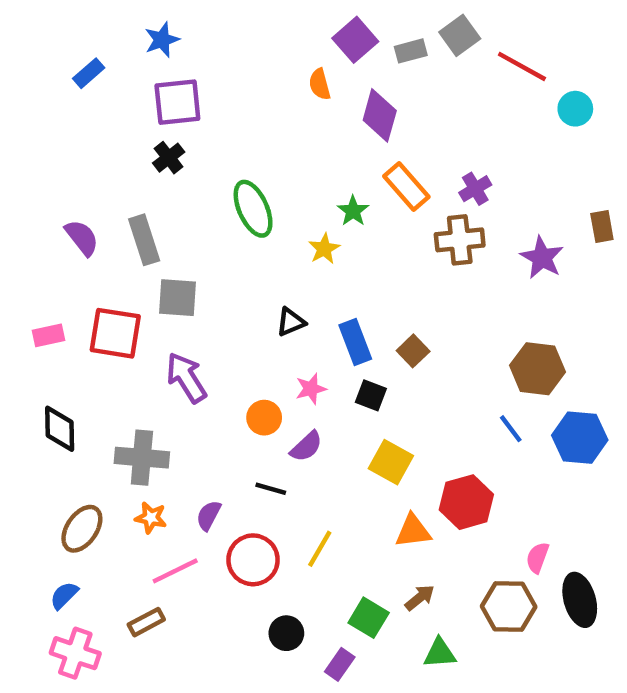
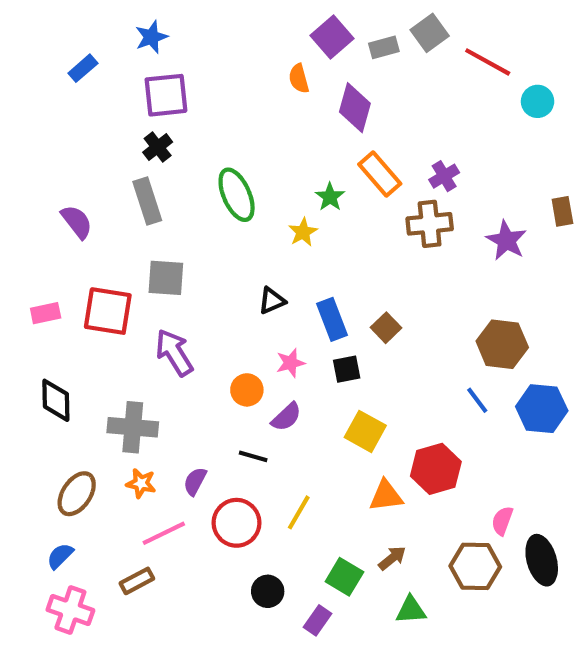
gray rectangle: (144, 240) -> (147, 201), moved
black square: (371, 395) -> (347, 369), turned -32

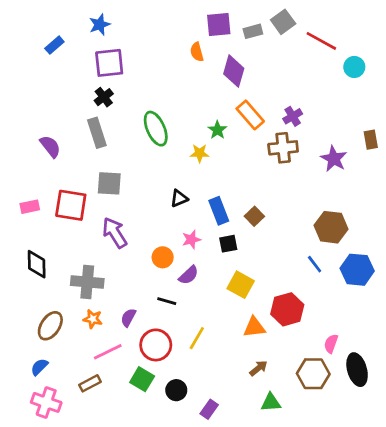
purple square: (332, 37) -> (219, 25), turned 36
yellow star: (303, 232) -> (200, 153), turned 30
green square: (344, 577) -> (142, 379), moved

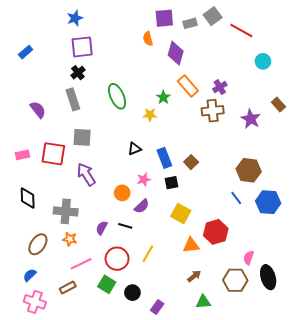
blue rectangle: (54, 45) -> (26, 52), moved
cyan circle: (354, 67) -> (263, 61), moved
brown rectangle: (371, 140) -> (278, 104), turned -32
purple semicircle: (128, 318) -> (102, 228), moved

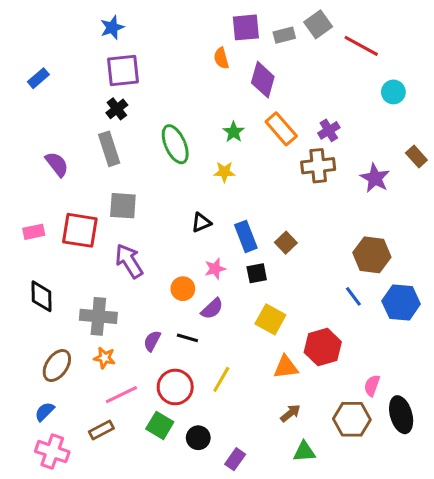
green star: (163, 97) -> (234, 132), moved

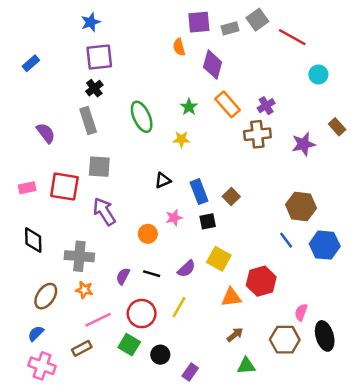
purple star: (375, 178) -> (303, 144), turned 30
purple semicircle: (212, 309) -> (186, 269), moved

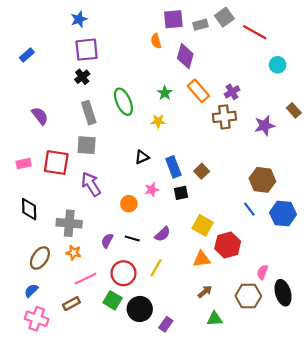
gray rectangle: (88, 121) -> (89, 113), moved
yellow square: (219, 259) -> (203, 225), moved
black circle: (160, 355) -> (140, 309), size x1.5

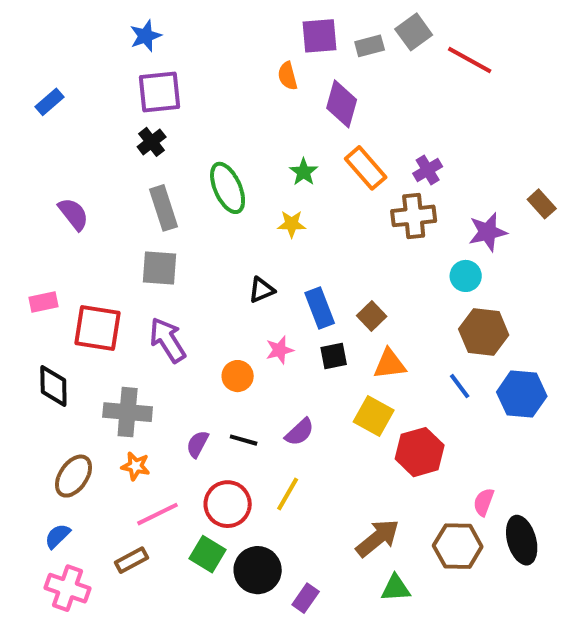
cyan circle: (278, 65) -> (466, 276), moved
red square: (56, 162) -> (98, 328), moved
orange triangle: (202, 259) -> (390, 364), moved
brown arrow: (205, 292) -> (378, 538), size x1.6

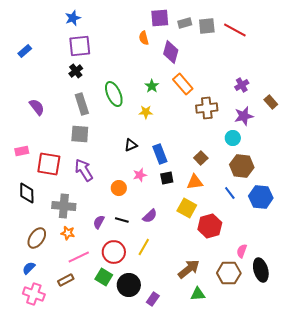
gray square: (414, 32) -> (207, 26), moved, turned 30
purple cross: (428, 170) -> (242, 85), moved
brown square: (372, 316) -> (201, 158), moved

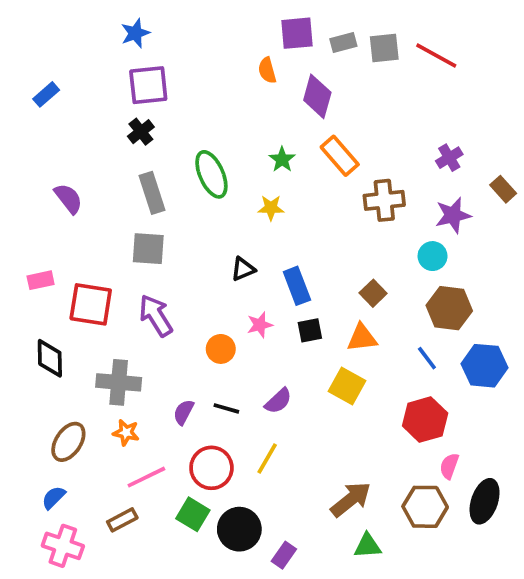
red hexagon: (210, 226) -> (425, 420), moved
black ellipse: (261, 270) -> (485, 501), turned 35

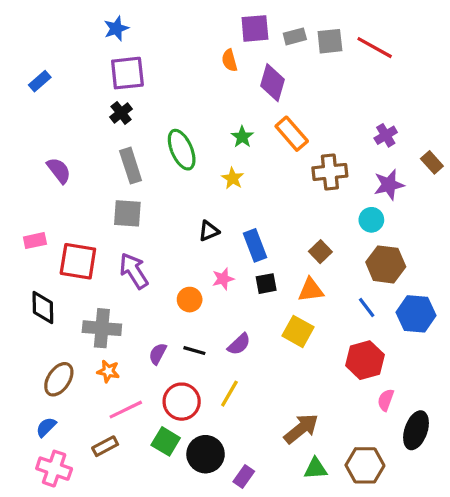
yellow star: (271, 208) -> (233, 178), turned 30
brown hexagon: (425, 507) -> (365, 465), moved

